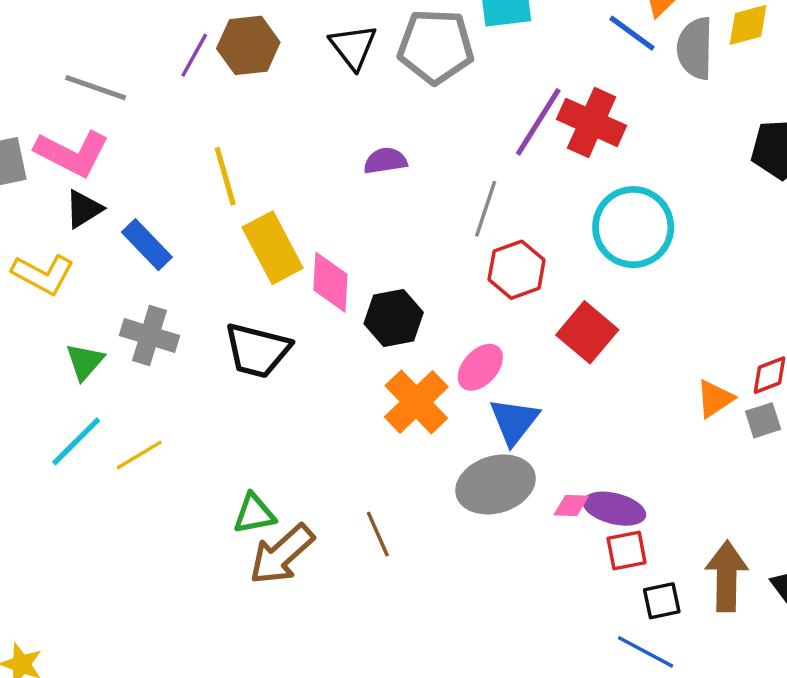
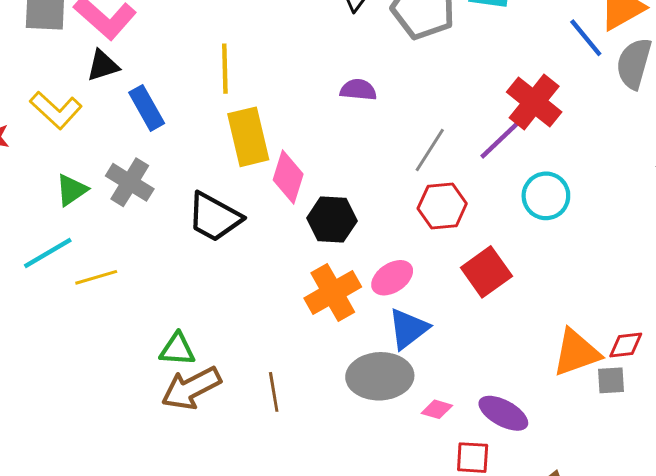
purple line: (538, 122) -> (505, 135), moved
cyan circle: (633, 227) -> (546, 196), size x0.7
orange triangle: (715, 399) -> (576, 353), size x1.5
purple ellipse: (614, 509) -> (503, 413), moved

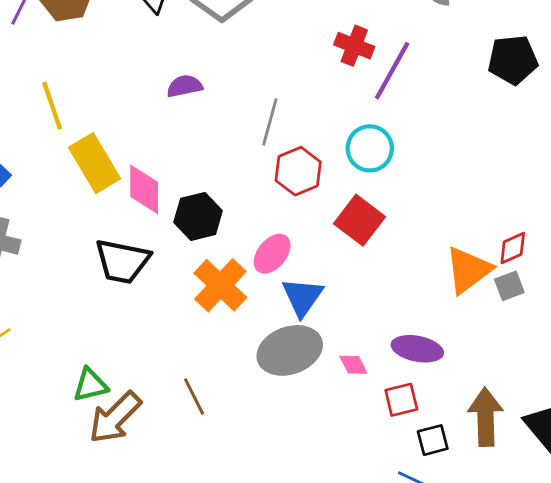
red cross: (534, 102) -> (354, 46), size x0.7
purple line: (505, 135) -> (392, 71), moved
cyan circle: (546, 196) -> (370, 148), moved
black trapezoid: (214, 217) -> (122, 261), moved
pink diamond: (437, 409) -> (353, 365), turned 64

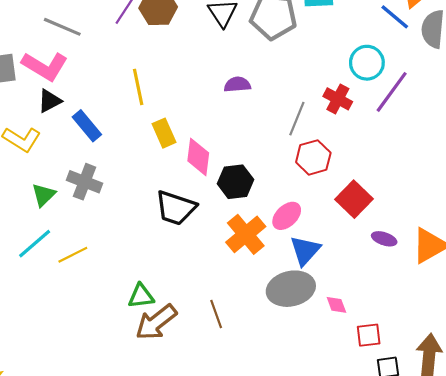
red cross: (354, 46) -> (338, 99), moved
cyan circle: (370, 148) -> (367, 63), moved
yellow rectangle: (94, 163) -> (164, 133), size x0.7
purple ellipse: (417, 349) -> (384, 239), moved, size x0.7

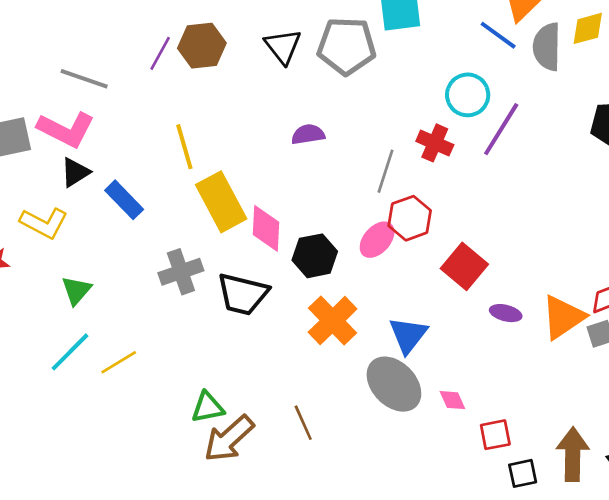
yellow rectangle: (164, 133) -> (221, 202), size x1.6
gray cross: (84, 182) -> (181, 272), moved, turned -36
pink ellipse: (287, 216) -> (377, 240), moved
gray ellipse: (291, 289) -> (394, 384), turned 63

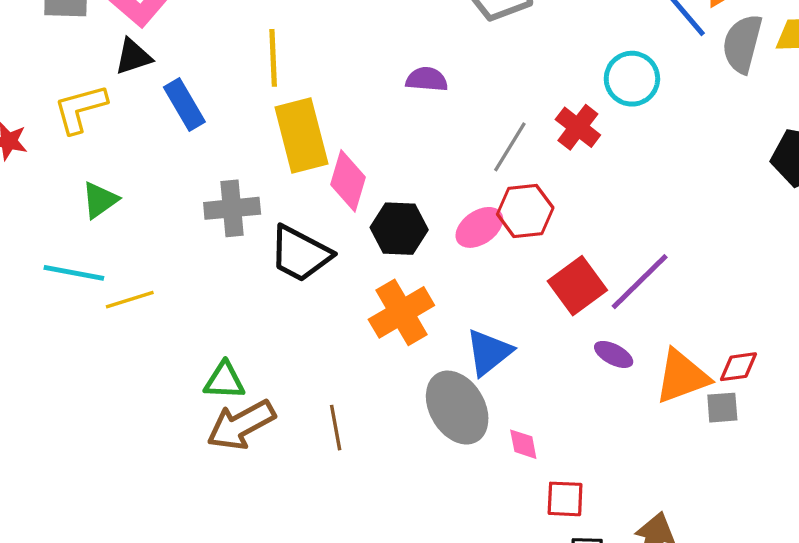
purple line: (501, 129) -> (640, 282), moved
yellow L-shape: (44, 223) -> (80, 109), turned 123
cyan line: (70, 352) -> (74, 273), turned 42

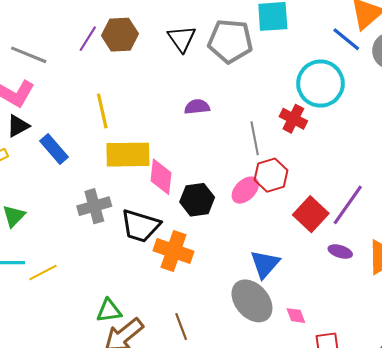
cyan circle: (632, 79) -> (320, 84), size x1.4
yellow rectangle: (301, 135) -> (128, 155), turned -66
gray line: (510, 147) -> (255, 138), turned -32
orange cross: (401, 312) -> (174, 251), moved, turned -30

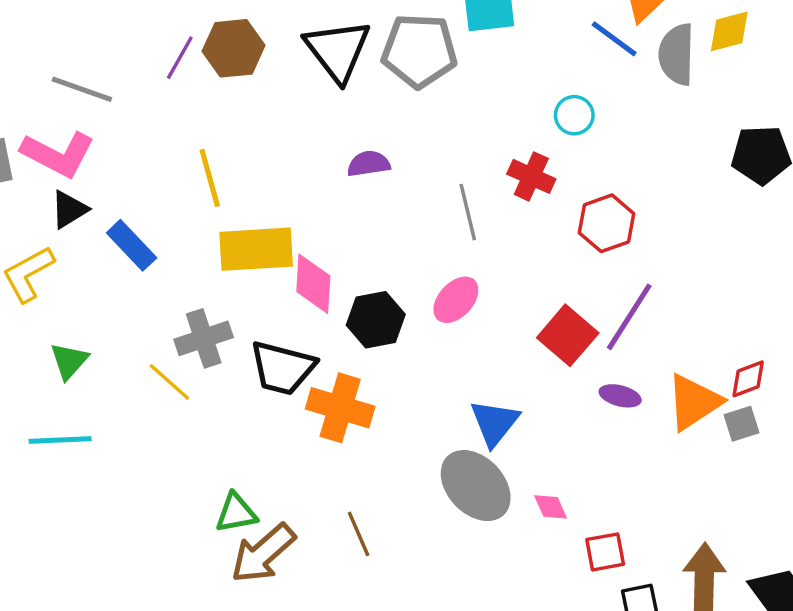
black triangle: (182, 39) -> (338, 50), size x1.4
cyan circle: (320, 84) -> (574, 115), size x0.5
red hexagon: (271, 175) -> (607, 223), moved
yellow line: (43, 272) -> (170, 382), moved, turned 72

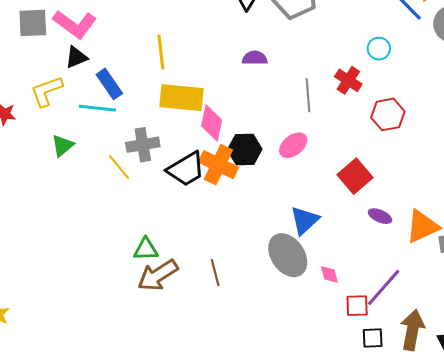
purple line: (629, 317) -> (384, 288), moved
black trapezoid: (283, 368) -> (186, 169), turned -54
orange cross: (340, 408) -> (218, 165), moved
cyan line: (60, 440) -> (97, 108), moved

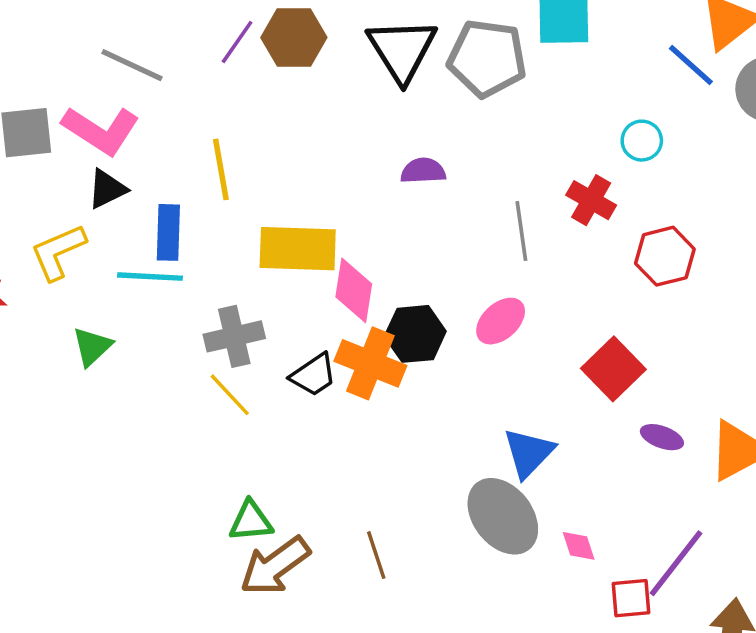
yellow line: (161, 52) -> (221, 169), moved
blue rectangle: (109, 84) -> (168, 232), turned 40
yellow line: (119, 167) -> (230, 395), moved
black trapezoid: (186, 169) -> (313, 375), size x0.7

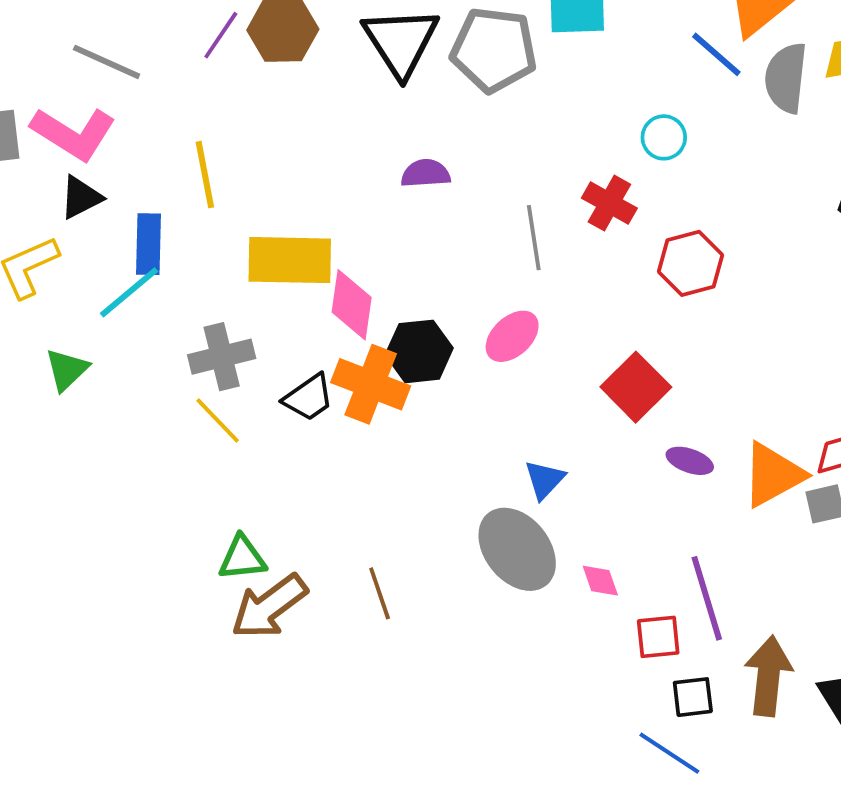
cyan line: (150, 277) -> (129, 292), turned -42
blue triangle: (529, 453) -> (545, 480), size x0.7
purple line: (676, 563) -> (707, 598), turned -54

